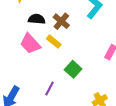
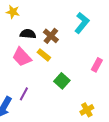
purple line: (50, 89) -> (24, 94), moved

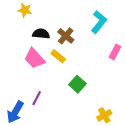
pink rectangle: (97, 65) -> (115, 52), moved

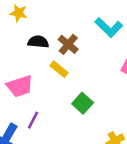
cyan L-shape: (99, 22) -> (109, 27), turned 95
pink trapezoid: (35, 58) -> (20, 86), moved, turned -65

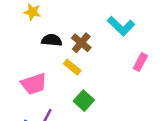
green square: (83, 103) -> (84, 101), moved

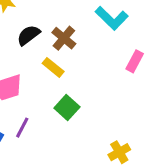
black semicircle: (52, 40) -> (28, 35), turned -42

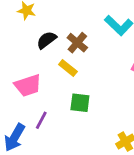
green square: (67, 107) -> (80, 103), turned -35

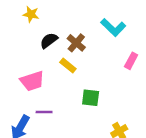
green square: (80, 103) -> (91, 98), moved
purple line: (41, 120) -> (44, 112), turned 63

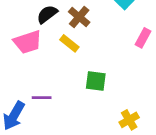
pink trapezoid: (32, 81) -> (28, 42), moved

